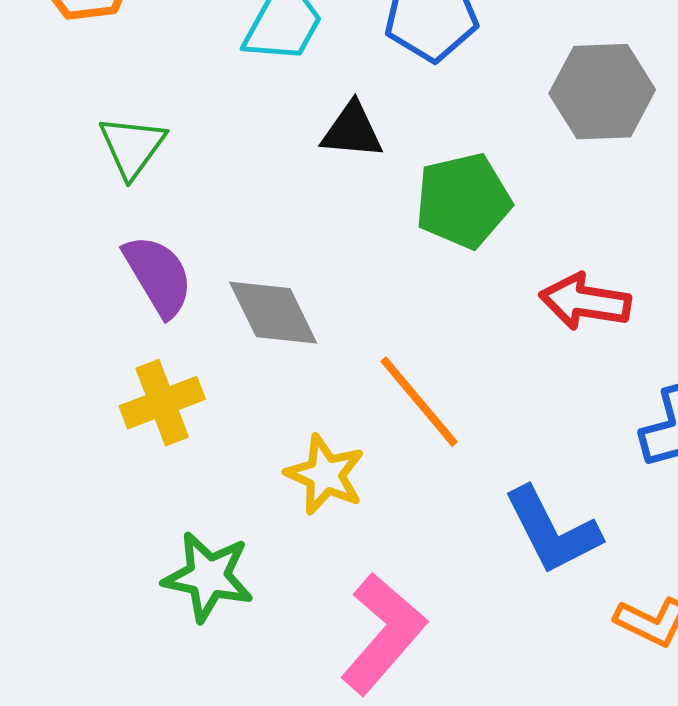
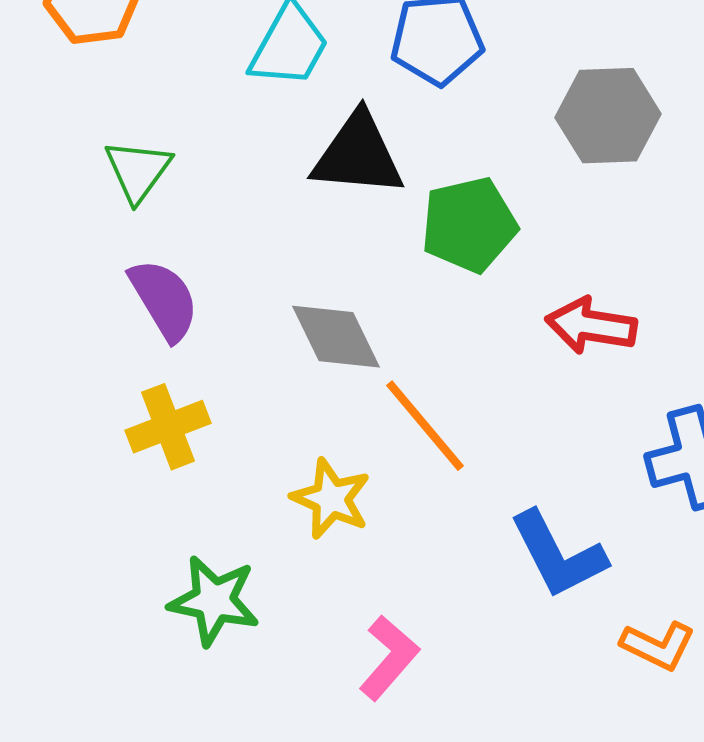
black triangle: (352, 131) -> (358, 155), size x1.5
gray diamond: (273, 313) -> (336, 337), moved
pink L-shape: (383, 634) -> (389, 658), size x0.7

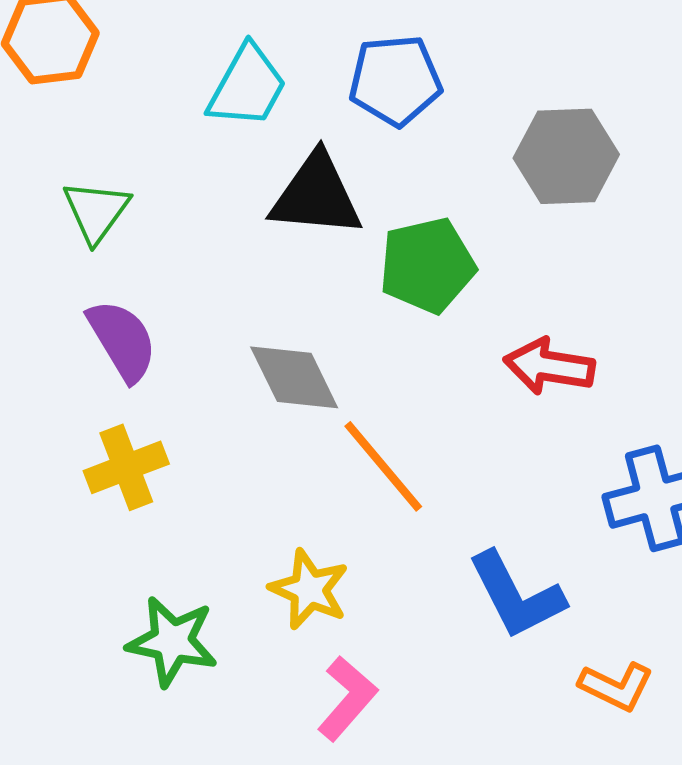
yellow star: (331, 499) -> (309, 589), moved

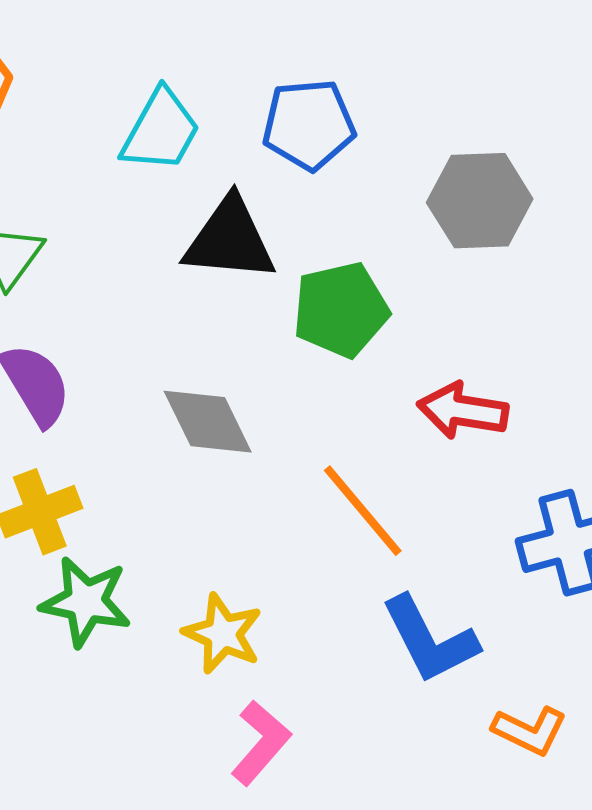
orange line: (383, 466) -> (363, 511), moved
green star: (172, 641) -> (86, 602), moved

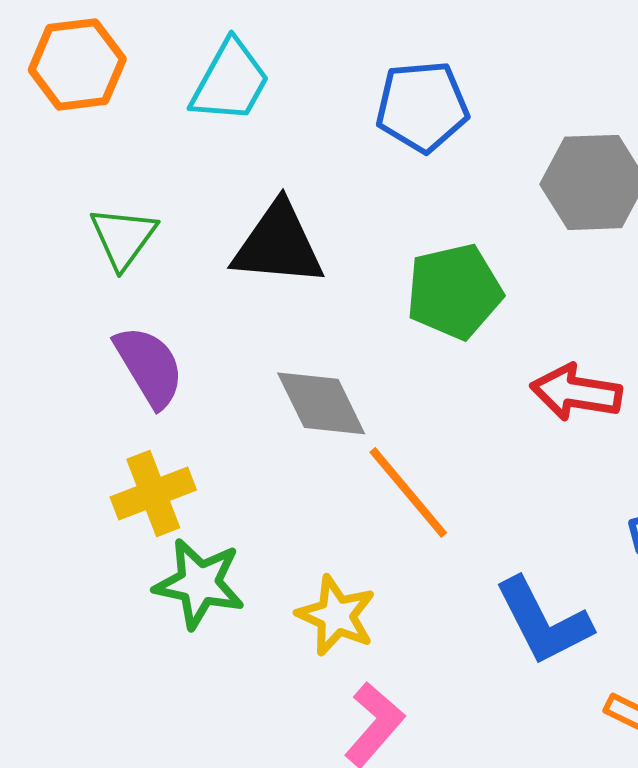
cyan trapezoid: (161, 131) -> (230, 81), moved
black triangle: (230, 240) -> (278, 244), moved
orange line: (363, 511) -> (408, 492), moved

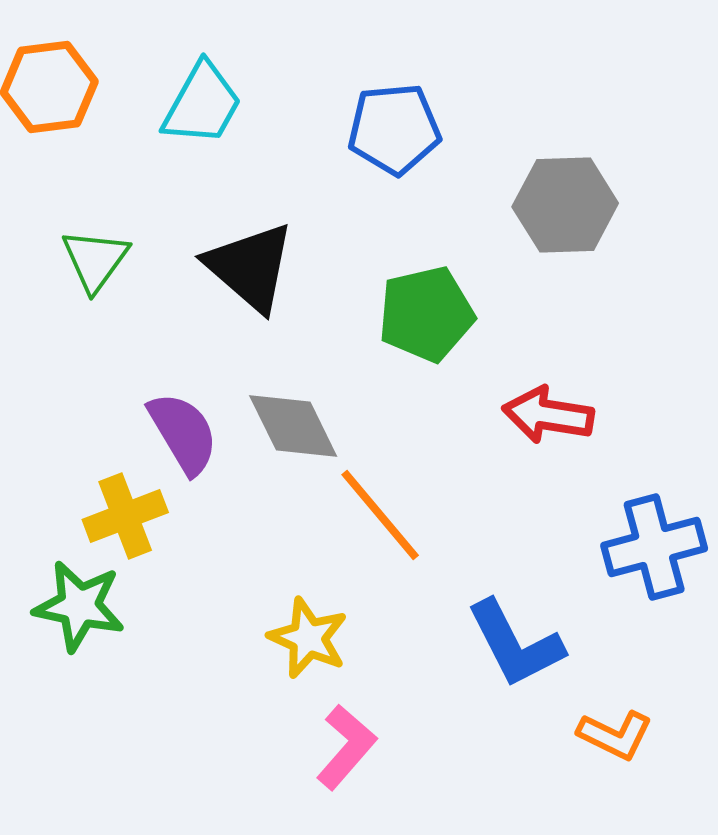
black triangle: (278, 244) -> (250, 267), turned 36
purple semicircle: (149, 366) -> (183, 433), moved
green star: (199, 583) -> (79, 606), moved

